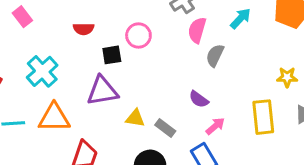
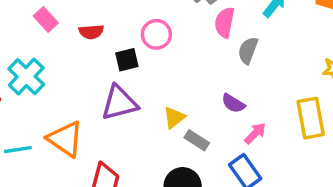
pink rectangle: (22, 17) -> (46, 19), moved
cyan cross: (42, 71) -> (26, 77), moved
orange triangle: (54, 118) -> (65, 139), turned 40
yellow triangle: (135, 118) -> (174, 117), moved, turned -42

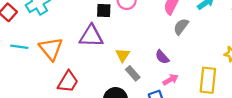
yellow triangle: (174, 117) -> (123, 55), turned -35

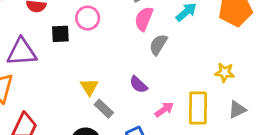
purple triangle: (91, 36) -> (22, 52), moved
pink arrow: (170, 80) -> (164, 109), moved

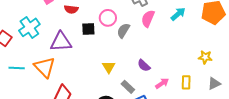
gray semicircle: (158, 45) -> (123, 31), moved
yellow rectangle: (198, 108) -> (186, 82), size x0.6
gray rectangle: (104, 109) -> (128, 87), moved

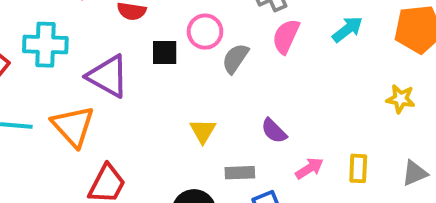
cyan cross: (29, 27) -> (45, 45), turned 35
purple triangle: (61, 42) -> (108, 76), turned 30
yellow star: (205, 57) -> (401, 99), moved
gray rectangle: (128, 87) -> (240, 173), turned -48

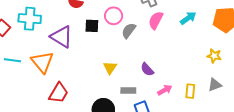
gray triangle: (415, 173) -> (215, 85), moved

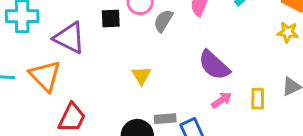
yellow star: (214, 56) -> (288, 32), moved
purple semicircle: (147, 69) -> (214, 65), moved, size x1.6
gray rectangle: (128, 91) -> (165, 119), moved

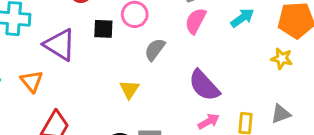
gray semicircle: (163, 21) -> (155, 50), moved
orange triangle: (45, 76) -> (32, 81), size x0.7

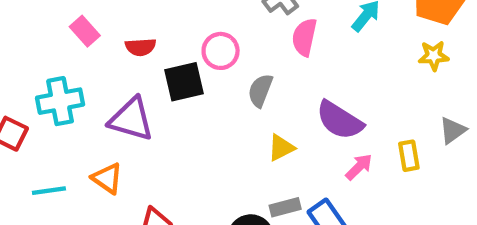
black square: (103, 29) -> (184, 82), size x1.4
yellow triangle: (129, 89) -> (281, 148), moved, turned 45

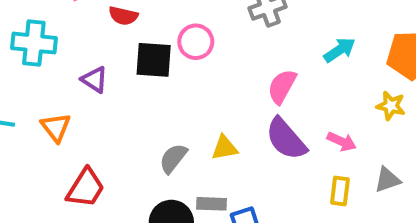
pink semicircle: (304, 37) -> (282, 86), moved
gray semicircle: (260, 90) -> (173, 158), moved
purple triangle: (131, 119) -> (94, 80), size x0.6
pink arrow: (359, 167) -> (342, 142), moved, turned 52

